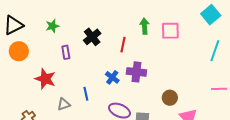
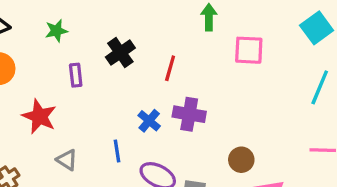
green arrow: (144, 26) -> (209, 17), moved
blue line: (86, 94) -> (117, 151), moved
gray triangle: (64, 104) -> (67, 160), turned 48

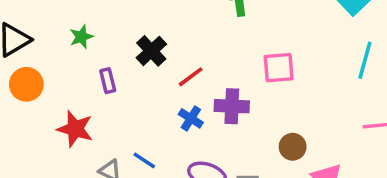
pink square: (249, 50) -> (279, 68), moved
red line: (170, 68) -> (191, 77), moved, turned 45
blue line: (117, 151) -> (144, 160), moved, turned -40

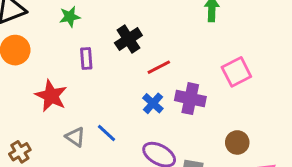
pink square: (279, 68) -> (236, 72), turned -32

